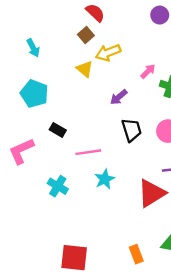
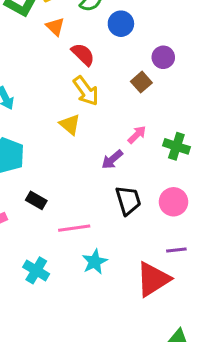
brown square: (86, 35) -> (141, 82), moved
yellow arrow: (108, 53) -> (86, 91), moved, turned -105
pink arrow: (148, 71) -> (137, 135), moved

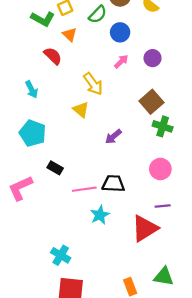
red semicircle: (83, 54) -> (53, 56), moved
brown square: (141, 82) -> (151, 102), moved, size x1.5
pink arrow: (137, 135) -> (121, 61), moved
black trapezoid: (128, 200) -> (113, 184), moved, turned -70
cyan cross: (36, 270) -> (61, 255), moved

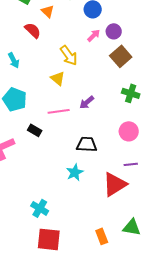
purple circle: (153, 58) -> (114, 31), moved
brown square: (151, 102) -> (121, 56), moved
pink line: (84, 189) -> (59, 111), moved

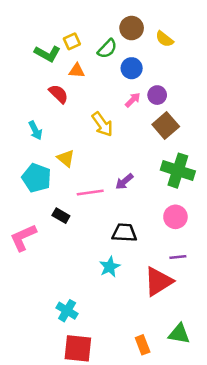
orange triangle: (48, 11) -> (77, 71), turned -40
yellow triangle: (58, 78) -> (66, 158), moved
green cross: (131, 93) -> (178, 171), size x1.5

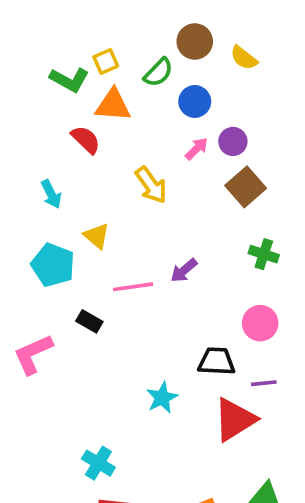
orange triangle: (77, 71) -> (113, 105), size x1.5
green cross: (178, 171) -> (264, 254), size x0.6
black trapezoid: (124, 233) -> (217, 361), moved

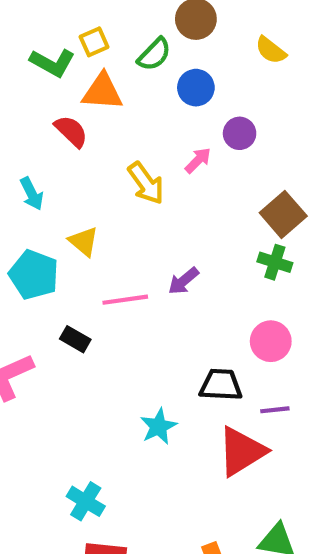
yellow semicircle: (244, 58) -> (271, 50), moved
pink arrow: (197, 149) -> (198, 160), moved
brown square: (246, 187) -> (283, 214), moved

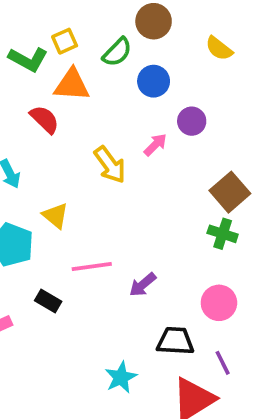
purple arrow: (183, 281) -> (143, 285), moved
purple line: (275, 410) -> (223, 363), turned 70

